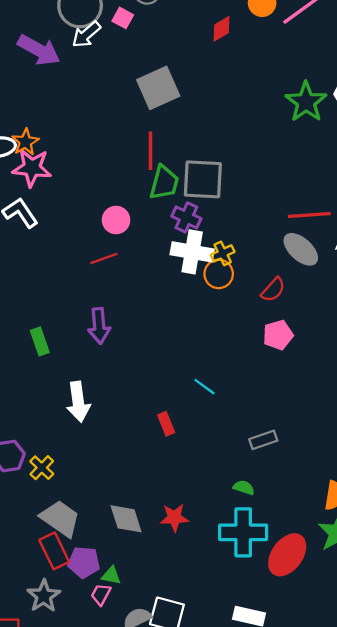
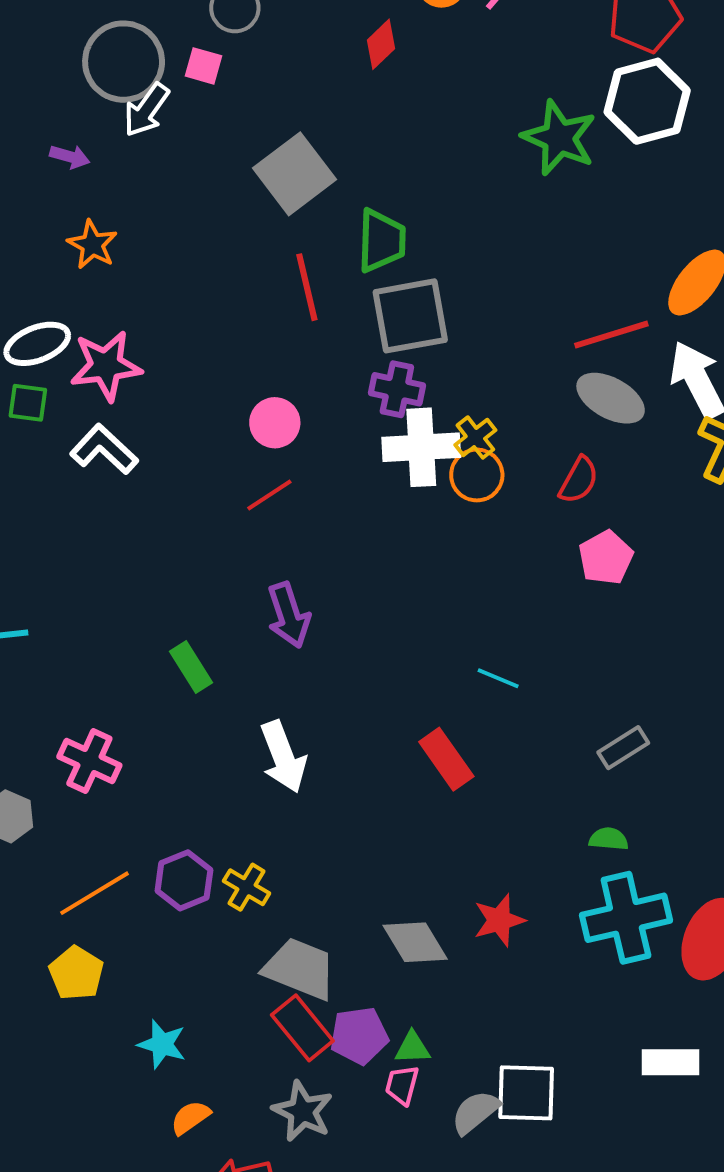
purple arrow: (39, 50) -> (70, 157), size x0.5
orange star: (25, 142) -> (92, 245), moved
green trapezoid: (164, 183) -> (382, 241), moved
red rectangle: (166, 424) -> (446, 759), size x1.4

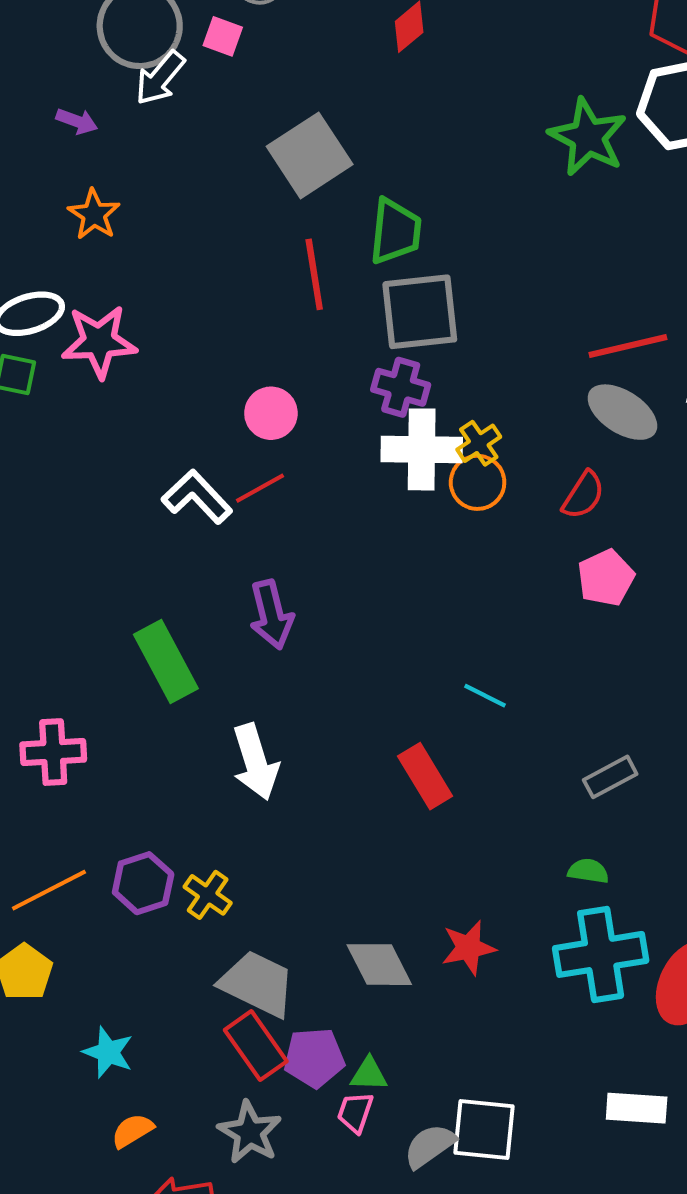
white L-shape: (104, 449) -> (197, 497), moved
green rectangle: (191, 667) -> (166, 662), size x1.5
pink cross: (89, 761) -> (53, 752), turned -32

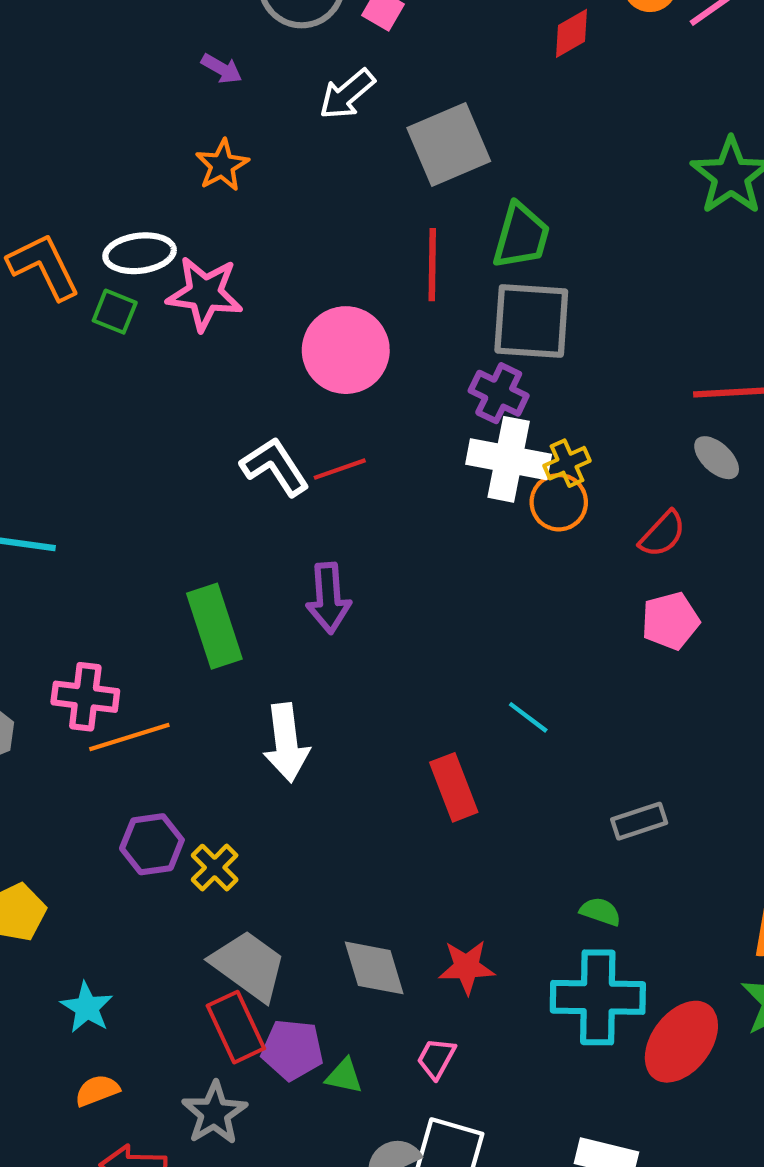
white arrow: (160, 78) -> (347, 94), moved
gray ellipse: (622, 412) -> (717, 458), size x0.7
pink circle: (271, 413) -> (346, 350), moved, size x1.6
orange line: (49, 890) -> (129, 737), moved
pink trapezoid: (355, 1112) -> (436, 1058), moved

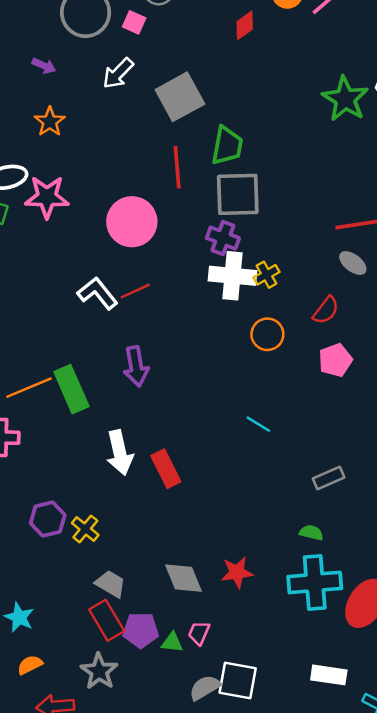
orange circle: (559, 502) -> (267, 334), moved
orange line: (129, 737) -> (29, 388), moved
red rectangle: (454, 787) -> (166, 469), moved
gray trapezoid: (249, 965) -> (111, 584), size x0.7
pink trapezoid: (436, 1058) -> (199, 633), moved

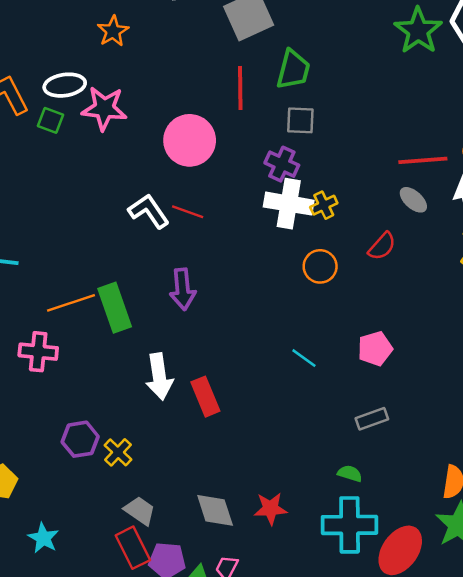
gray square: (238, 194) -> (300, 120), size x0.6
red line: (135, 291) -> (188, 212), turned 40
pink pentagon: (335, 360) -> (375, 349), moved

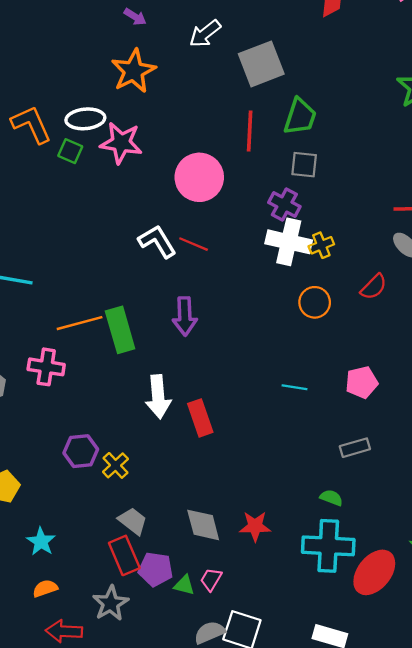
orange star: (113, 31) -> (133, 71), size x1.5
cyan line: (304, 358) -> (295, 387), turned -30

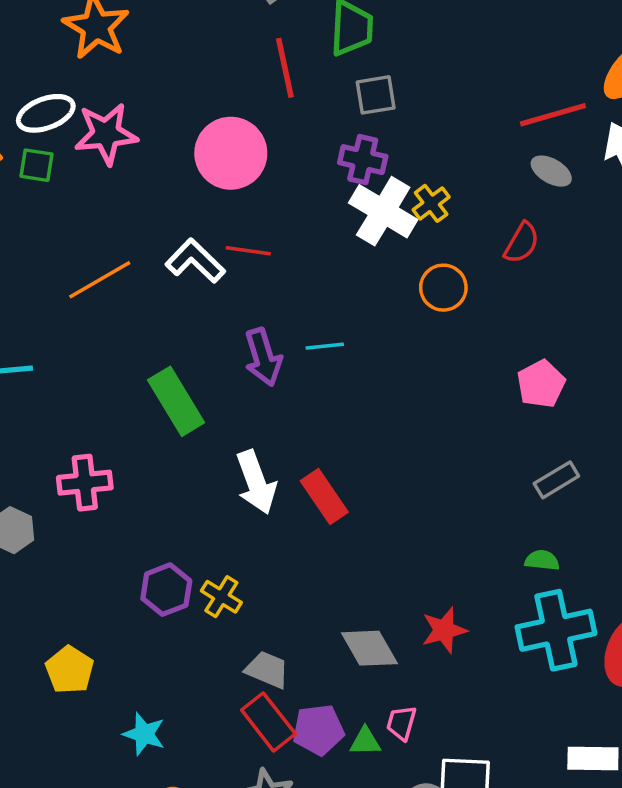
white cross: (289, 242) -> (383, 211), turned 33
orange line: (80, 323) -> (100, 280), moved
cyan line: (295, 387) -> (325, 346), moved

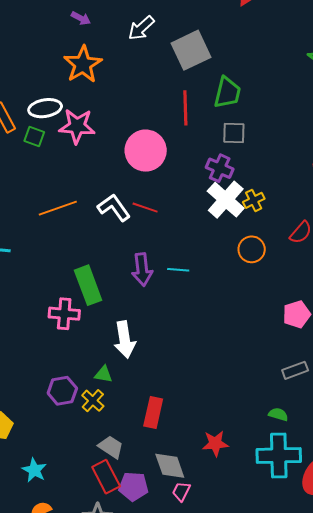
pink cross: (85, 483) -> (64, 314), moved
red rectangle: (324, 496) -> (153, 413), moved, turned 36
gray diamond: (369, 648) -> (170, 466), moved
green triangle: (365, 741) -> (103, 374), moved

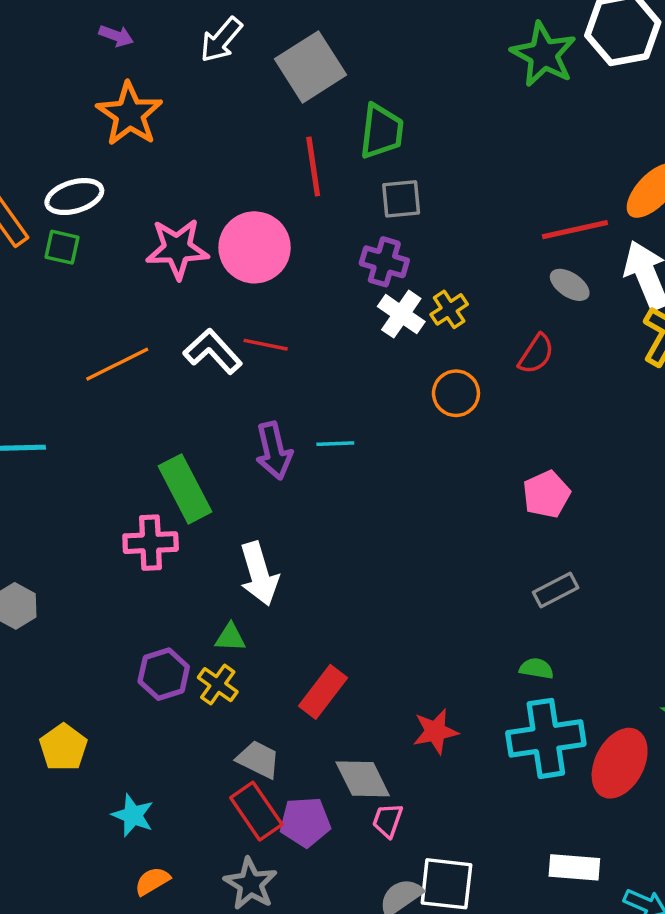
pink star: (77, 126) -> (177, 249), moved
white cross: (226, 200) -> (401, 314), size x0.7
red rectangle: (153, 413) -> (323, 692), turned 32

